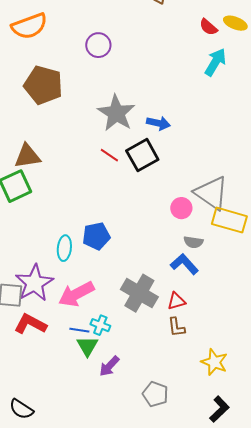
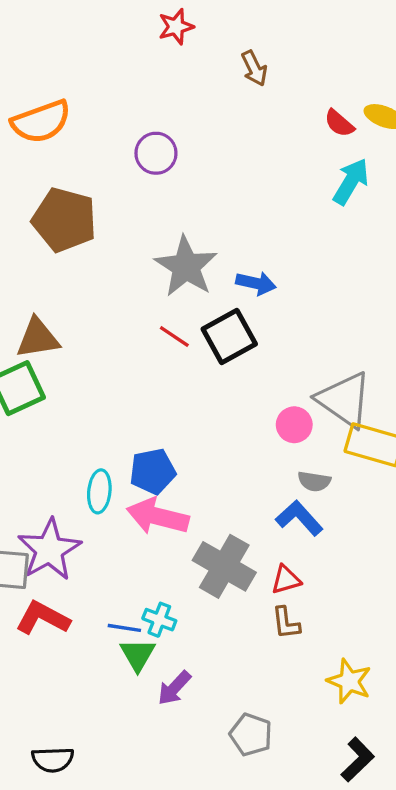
pink arrow: (76, 294) -> (158, 516), moved, turned 42
black semicircle: (21, 409) -> (53, 760), moved, turned -35

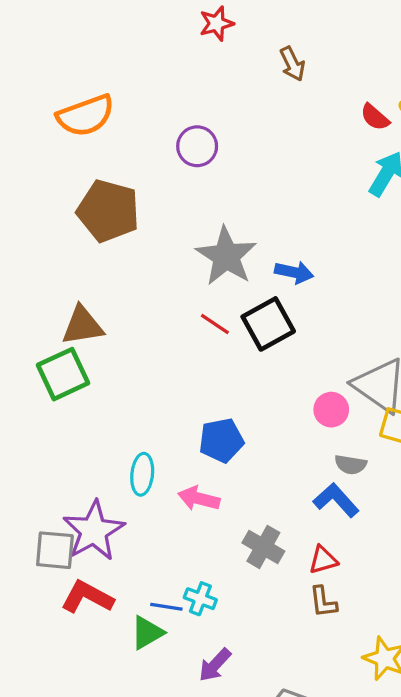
blue pentagon: (153, 471) -> (221, 440), moved
pink arrow: (158, 516) -> (199, 498), size x0.7
gray cross: (224, 566) -> (263, 547), size x0.7
green triangle: (138, 655) -> (147, 633), moved, turned 30

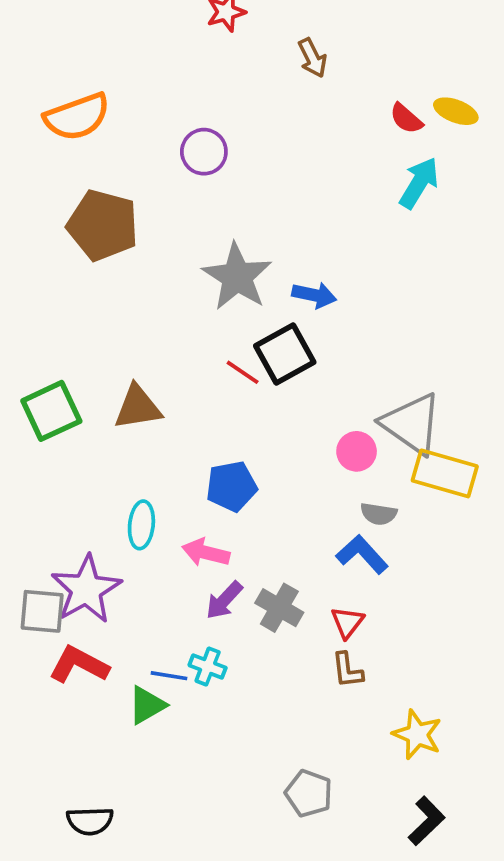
red line: (215, 324) -> (243, 372), moved
brown triangle: (82, 326) -> (138, 407), moved
red triangle: (323, 560) -> (347, 622), turned -36
purple arrow: (215, 665) -> (224, 600), moved

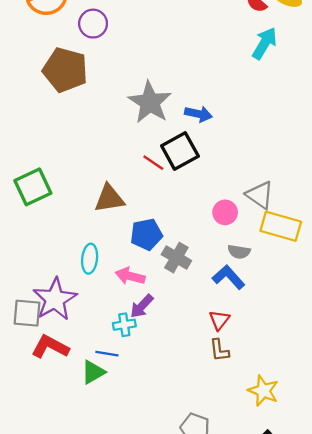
purple circle: (204, 152) -> (93, 24), moved
brown triangle: (138, 407) -> (109, 198), moved
gray triangle: (412, 424) -> (260, 195), size x0.7
gray cross: (279, 608) -> (176, 258), moved
cyan cross: (208, 666) -> (124, 325), moved, turned -30

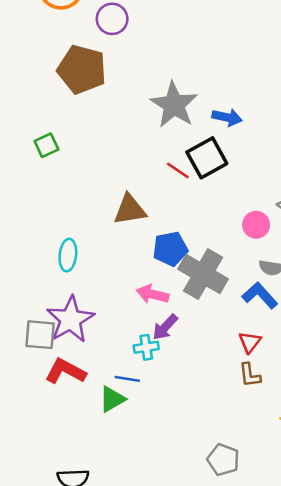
green square: (33, 187) -> (46, 145), moved, size x0.6
gray cross: (176, 258) -> (203, 274), size x1.5
cyan ellipse: (90, 259) -> (68, 255), moved

